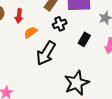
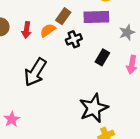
orange semicircle: (31, 32) -> (48, 30), moved
black arrow: (46, 53) -> (35, 72), moved

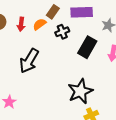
black rectangle: (102, 57) -> (87, 47), size x1.5

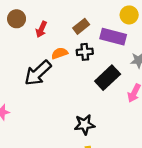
orange semicircle: (40, 24) -> (60, 53), moved
black star: (80, 91) -> (84, 125), size x0.7

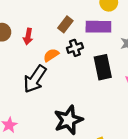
black rectangle: (108, 78) -> (103, 67), turned -45
black star: (84, 125) -> (68, 120), moved, size x1.4

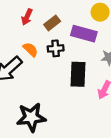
red arrow: (28, 36) -> (27, 17), moved
orange semicircle: (51, 55) -> (30, 50), turned 63

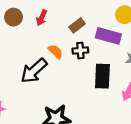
red arrow: (27, 17) -> (42, 18), moved

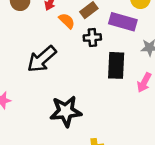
orange semicircle: (56, 52) -> (67, 21), moved

